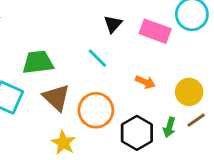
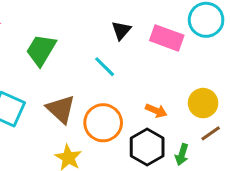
green trapezoid: (38, 62) -> (41, 50), moved, turned -52
orange arrow: (145, 82) -> (156, 111), moved
green arrow: (169, 127) -> (182, 155), moved

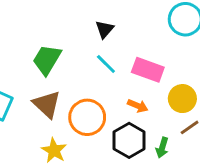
pink rectangle: (167, 38) -> (148, 70), moved
green trapezoid: (41, 50) -> (47, 60), moved
cyan line: (105, 67) -> (106, 64), moved

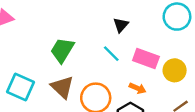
black triangle: (104, 29) -> (121, 25), moved
yellow circle: (182, 99) -> (175, 70), moved

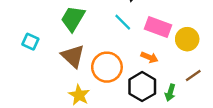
cyan square: (20, 87) -> (30, 42), moved, size x0.6

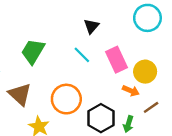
pink rectangle: (158, 27) -> (116, 60), turned 45
brown triangle: (73, 56) -> (20, 94), moved
orange arrow: (149, 57) -> (131, 91), moved

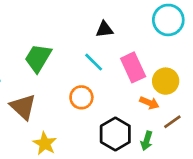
black triangle: (91, 26) -> (104, 29), turned 42
orange circle: (66, 99) -> (81, 97), moved, size x0.7

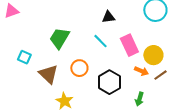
orange circle: (81, 97) -> (79, 68), moved
brown line: (172, 122) -> (160, 75), moved
black hexagon: (115, 134) -> (109, 82), moved

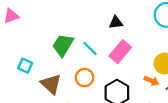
cyan line: (100, 41) -> (90, 48), moved
pink rectangle: (129, 45) -> (120, 52), moved, turned 65

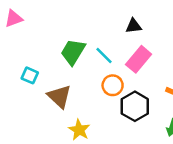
orange circle: (85, 78) -> (113, 85), moved

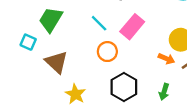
green trapezoid: (73, 52) -> (51, 20), moved
black hexagon: (135, 106) -> (124, 87), moved

